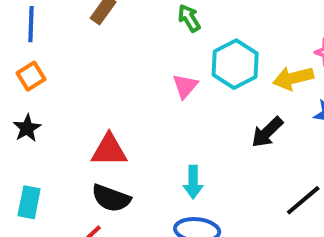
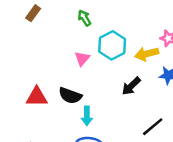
black semicircle: (111, 198) -> (70, 96), moved

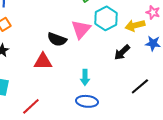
pink triangle: (82, 59) -> (81, 29), size x1.5
black semicircle: (70, 96) -> (57, 39), moved

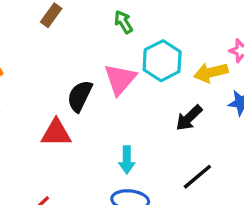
black semicircle: (57, 39) -> (80, 96), turned 96
black line: (140, 86) -> (197, 177), moved

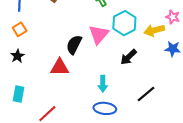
black arrow: (189, 118) -> (129, 57), moved

